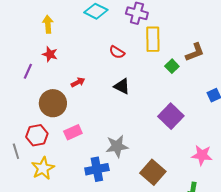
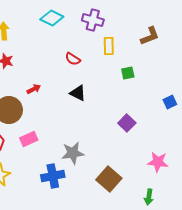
yellow rectangle: (153, 39) -> (109, 46), size x0.7
brown L-shape: (195, 52) -> (150, 36), moved
green square: (172, 66) -> (128, 73), turned 32
purple square: (171, 116) -> (127, 123), size x0.7

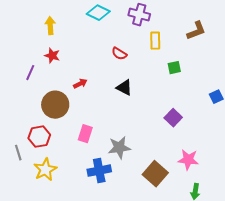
pink rectangle: (29, 139) -> (85, 134), moved, turned -48
pink star: (158, 162) -> (188, 160), moved

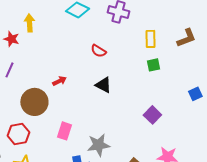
brown L-shape: (196, 31) -> (186, 38), moved
yellow rectangle: (155, 41) -> (150, 39), moved
red star: (52, 56) -> (11, 39), moved

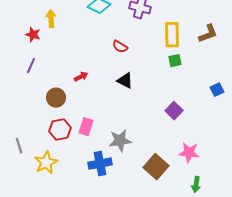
yellow rectangle: (150, 39) -> (172, 35), size x1.4
brown circle: (34, 102) -> (56, 98), size x0.7
red hexagon: (18, 134) -> (60, 130), moved

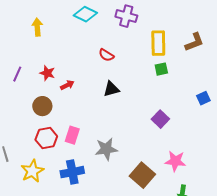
red star: (33, 35) -> (47, 73), moved
black triangle: (125, 81) -> (111, 89), turned -42
blue cross: (100, 164) -> (72, 172), moved

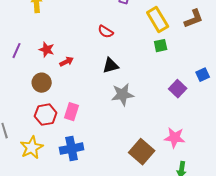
yellow rectangle: (158, 43) -> (158, 20), turned -30
purple square: (160, 119) -> (178, 89), moved
gray star: (106, 149) -> (123, 95), moved

